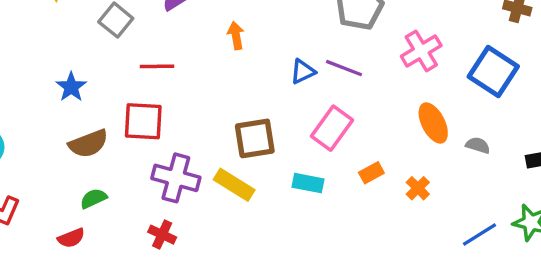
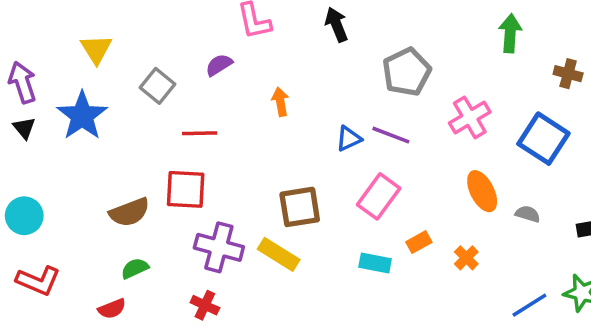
blue star: (71, 87) -> (82, 116), moved, size x1.6
cyan rectangle: (308, 183) -> (375, 263), moved

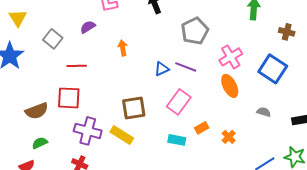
orange ellipse: (482, 191) -> (230, 86), moved

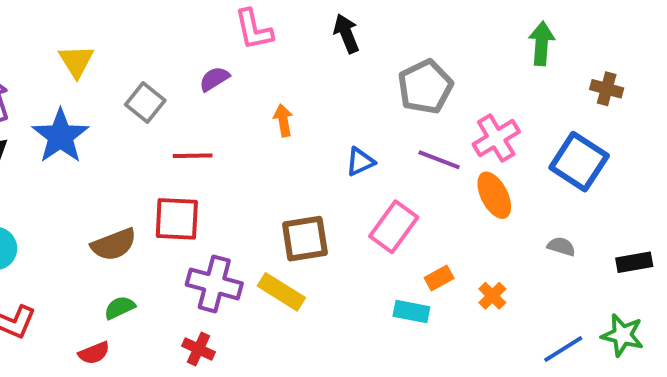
purple line: (186, 67) -> (439, 160), moved
cyan rectangle: (177, 140) -> (411, 312), moved

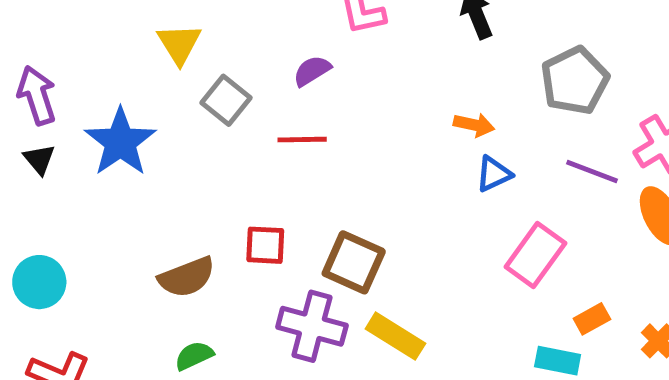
yellow triangle: (76, 61) -> (179, 44), moved
orange arrow: (283, 120) -> (474, 125), moved, turned 112
red line: (193, 156) -> (302, 140), moved
red square: (177, 219) -> (265, 245), size x0.7
brown square: (305, 239) -> (354, 262), moved, turned 33

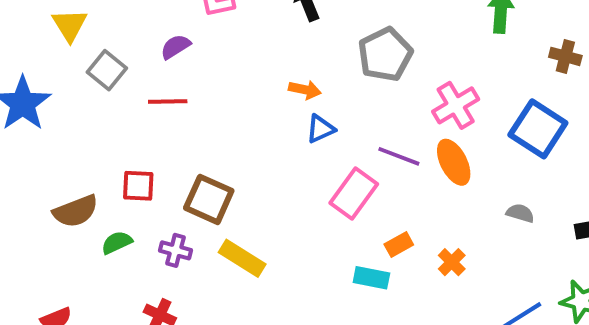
purple line: (592, 172) -> (399, 156), moved
purple cross: (312, 326) -> (176, 250), size x0.6
green semicircle: (194, 356) -> (117, 243), moved

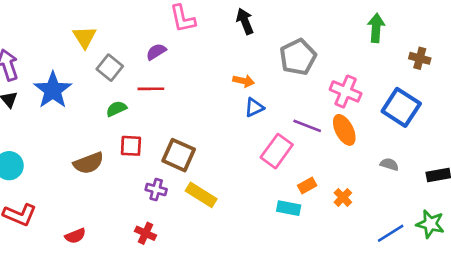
pink cross: (456, 105) -> (346, 91), turned -36
green semicircle: (117, 243) -> (116, 109), moved

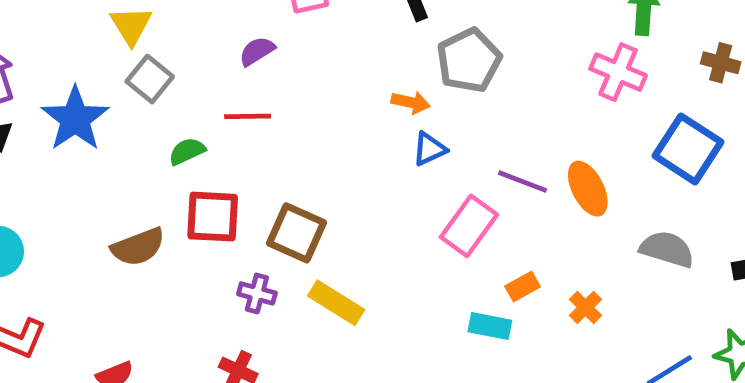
gray pentagon: (298, 57) -> (469, 60), moved
gray square: (110, 68) -> (150, 79), moved
pink cross: (346, 91) -> (618, 72), moved
red square: (131, 146) -> (213, 217), size x1.4
gray semicircle: (389, 164) -> (667, 249), size x1.6

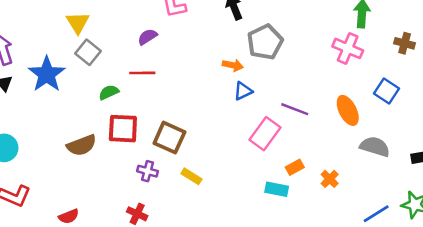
blue square: (688, 149) -> (386, 91), size x0.7
orange ellipse: (588, 189) -> (348, 110), moved
yellow rectangle: (336, 303) -> (191, 176), size x0.7

